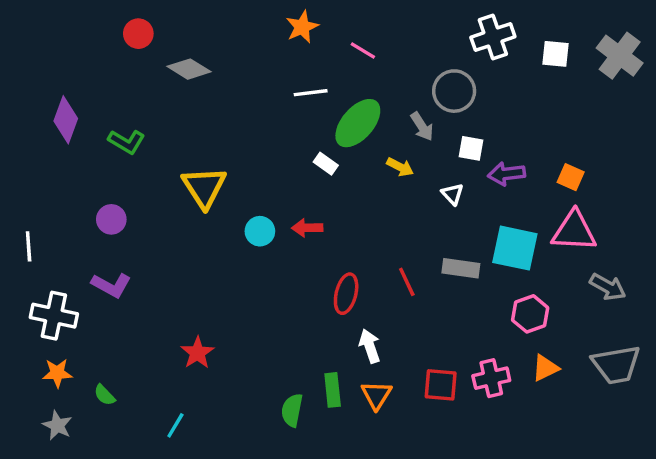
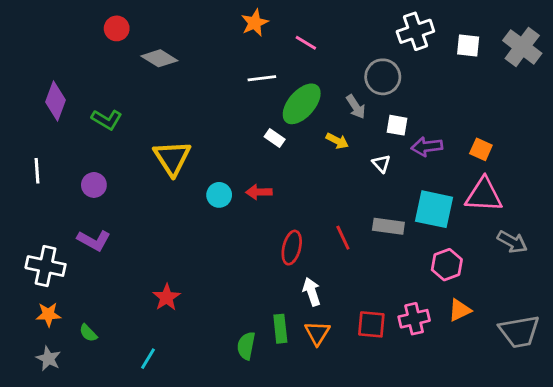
white line: (29, 246) -> (37, 171), moved
gray trapezoid: (616, 365) -> (519, 332), moved

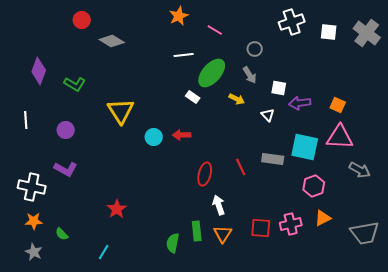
gray circle: (383, 77) -> (255, 49), moved, size x0.6

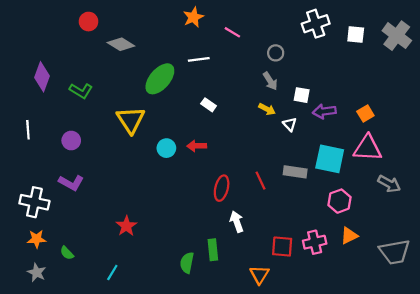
green ellipse: (212, 73) -> (160, 79), moved
yellow arrow: (237, 99) -> (267, 109), moved
orange square: (338, 105) -> (365, 113), turned 35
orange triangle: (223, 234) -> (259, 275), moved

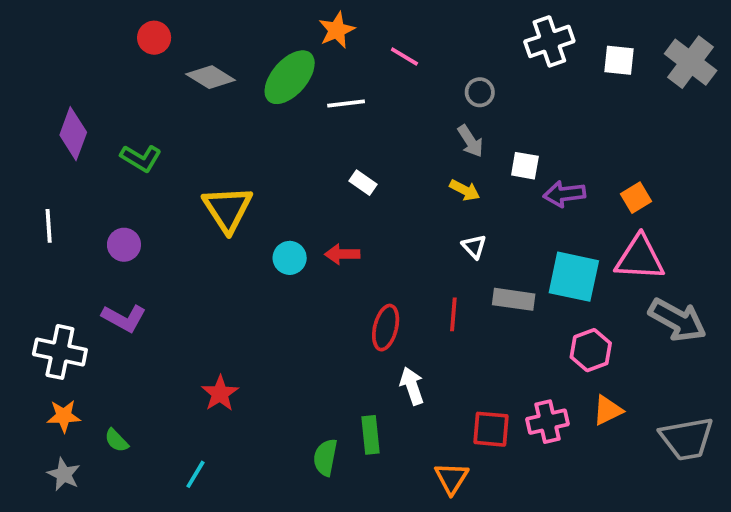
green ellipse: (160, 79) -> (290, 77), moved
white triangle: (290, 124) -> (474, 247), moved
red line: (260, 181) -> (453, 314), turned 30
gray arrow: (389, 184) -> (677, 320), size x1.4

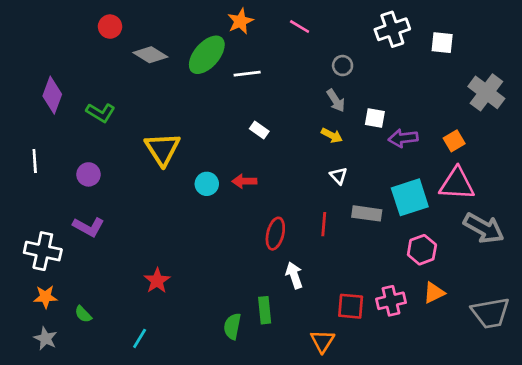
pink line: (404, 56) -> (300, 27), moved
gray cross: (691, 62) -> (486, 92), moved
cyan square: (574, 277) -> (410, 197), turned -30

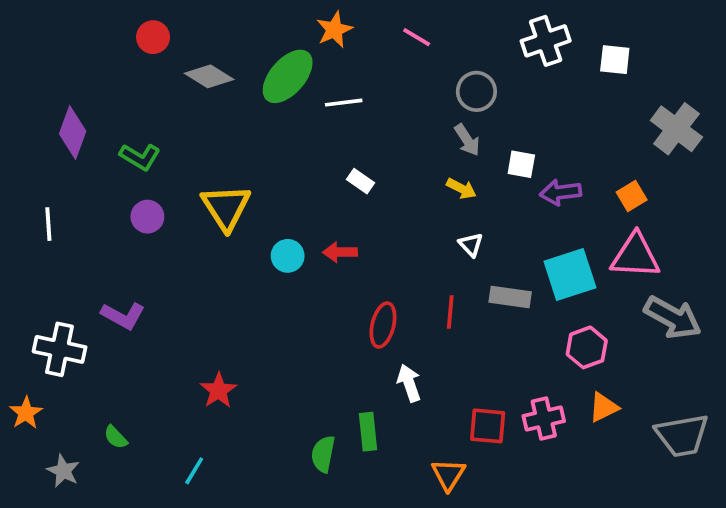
gray circle: (343, 66) -> (476, 91), size x1.4
purple circle: (88, 174) -> (147, 217), moved
orange star: (45, 297) -> (26, 413), moved, turned -30

